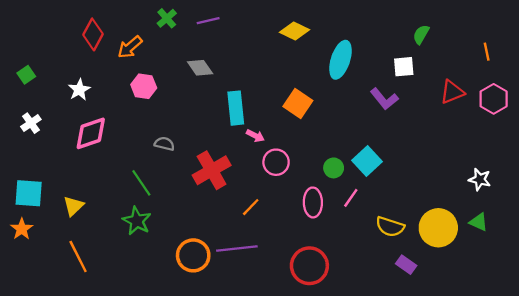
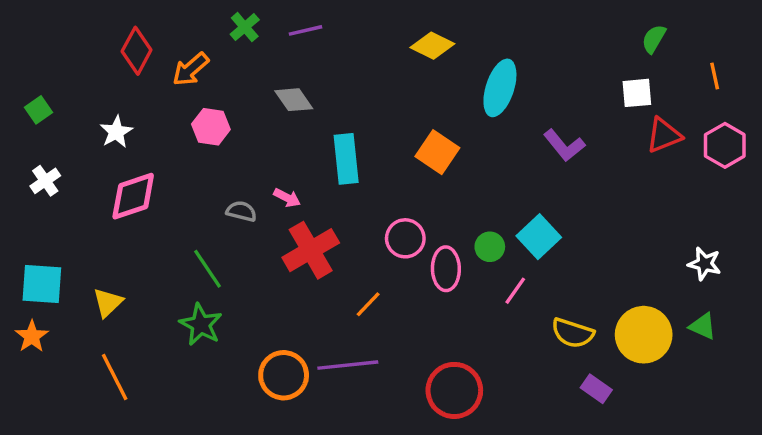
green semicircle: (421, 34) -> (654, 39), moved
white square: (404, 67) -> (637, 93), moved
pink arrow: (255, 136) -> (287, 198), moved
pink ellipse: (313, 202) -> (446, 269), moved

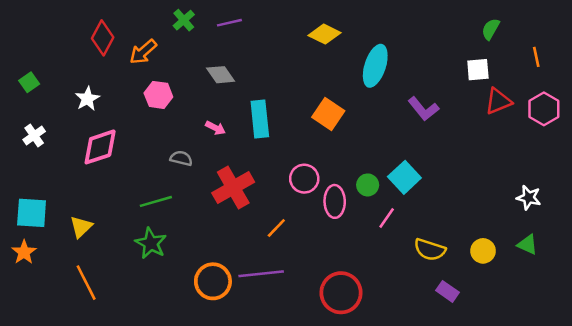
pink arrow: (287, 198) -> (215, 128), moved
green line: (208, 269) -> (156, 201), turned -72
yellow circle: (644, 335) -> (483, 251), size x0.6

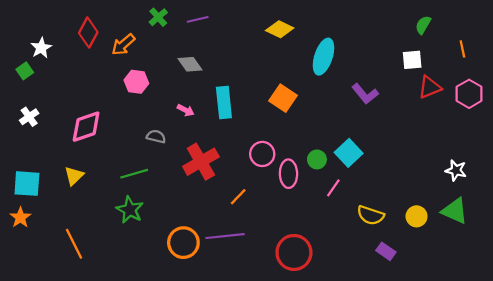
white star: (87, 99) -> (41, 48), moved
yellow triangle: (81, 227) -> (74, 176), moved
green triangle: (527, 245) -> (455, 211), size x1.5

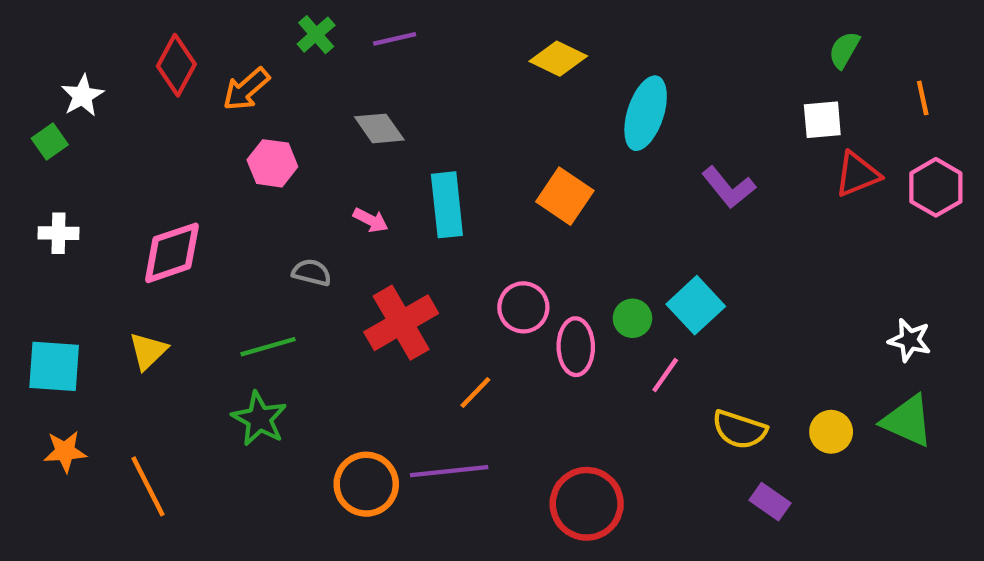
white cross: (29, 117) -> (59, 233), turned 36
orange star: (20, 217) -> (65, 451), moved, turned 30

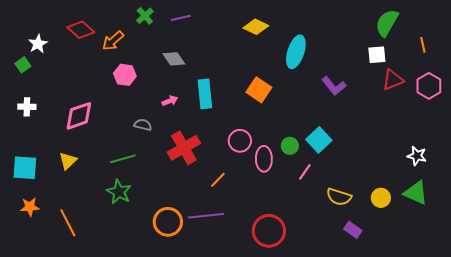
green semicircle: (844, 50) -> (387, 23), size x1.6
red diamond: (176, 65) -> (81, 30), turned -76
pink arrow: (371, 220) -> (170, 101), turned -49

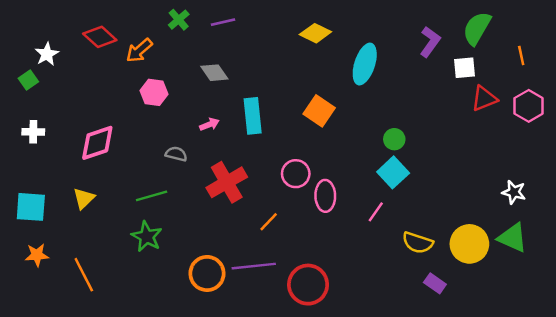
purple L-shape: (334, 86) -> (430, 42), moved, turned -105
green circle: (290, 146) -> (394, 139), moved
yellow circle: (381, 198) -> (469, 244), size x1.6
red circle: (269, 231) -> (308, 285), moved

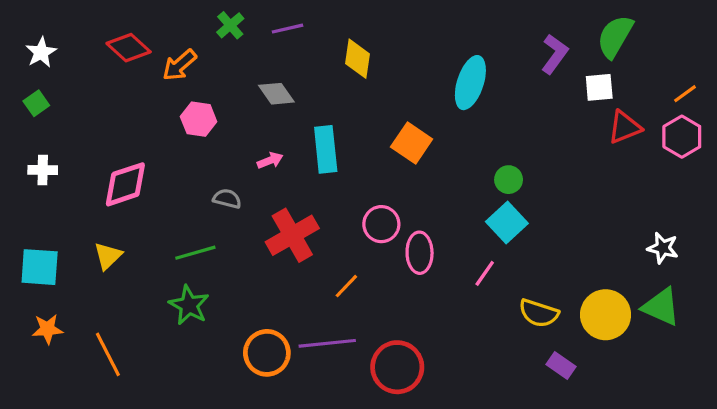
yellow diamond: (315, 33) -> (357, 59), moved, turned 72
white star: (47, 54) -> (41, 52), moved
orange line: (521, 55) -> (685, 94), moved, turned 66

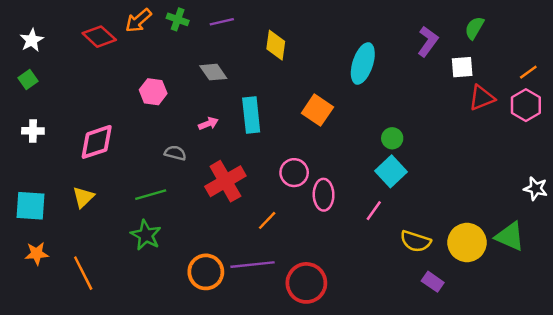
green cross: (230, 25) -> (178, 19), turned -30
green semicircle: (615, 36) -> (474, 28), size x0.7
orange arrow: (179, 65) -> (138, 21), moved
white star: (663, 248) -> (536, 189), moved

